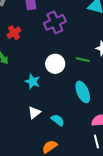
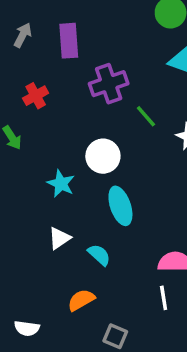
green line: (83, 60) -> (146, 116), moved, turned 32
cyan ellipse: (83, 92) -> (120, 206), moved

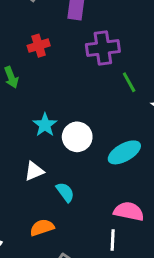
white circle: (103, 156) -> (77, 137), moved
cyan ellipse: (120, 206) -> (124, 152), moved, turned 68

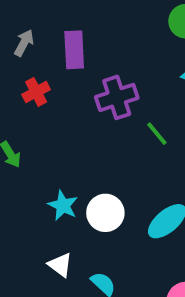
red cross: (39, 46) -> (36, 92), moved
white triangle: (34, 171) -> (60, 265), turned -50

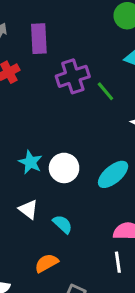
green line: (157, 134) -> (105, 91), moved

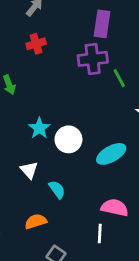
purple rectangle: (39, 39) -> (102, 24), moved

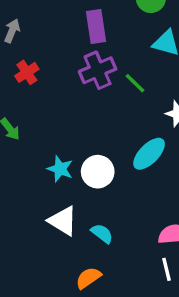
cyan ellipse: (111, 154) -> (149, 154), moved
white triangle: (29, 170) -> (63, 221), size x1.4

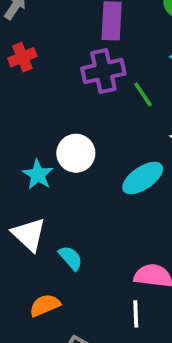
white circle: (98, 172) -> (76, 153), moved

